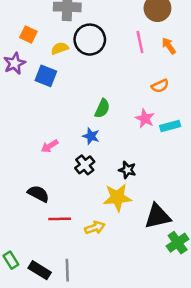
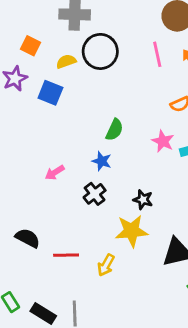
black semicircle: (38, 194) -> (28, 238), moved
yellow arrow: (95, 228) -> (106, 265), turned 138

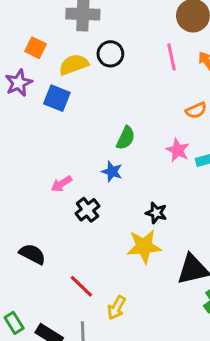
black circle: (100, 51) -> (110, 54), size x0.7
yellow semicircle: (66, 61) -> (74, 65), size x1.4
black cross: (95, 194) -> (87, 210), moved
red line: (66, 255) -> (81, 286), moved, turned 45
yellow arrow: (106, 265) -> (117, 308), moved

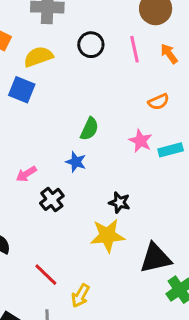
black circle: (110, 54) -> (91, 45), moved

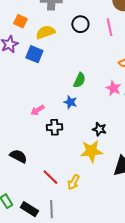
black cross: (52, 199) -> (54, 127), turned 35
yellow arrow: (80, 296) -> (73, 182), moved

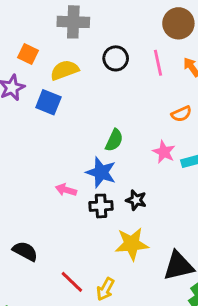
blue star: (70, 102) -> (101, 172), size x1.5
pink arrow: (37, 110) -> (66, 190), moved, turned 48
black cross: (54, 127) -> (101, 206), moved
black star: (99, 129) -> (136, 200), moved

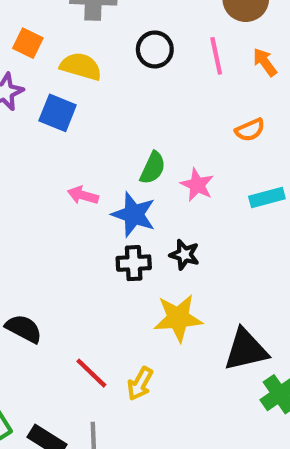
yellow semicircle: (65, 70) -> (81, 66), turned 36
pink star: (164, 152) -> (197, 185), moved
pink arrow: (66, 190) -> (83, 195), moved

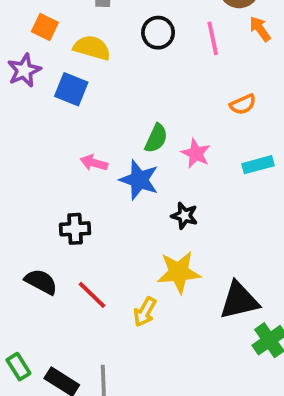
orange arrow: (265, 62) -> (260, 29), moved
black cross: (134, 263) -> (75, 229), moved
red line: (91, 373) -> (92, 295), moved
yellow arrow: (140, 384) -> (145, 312), moved

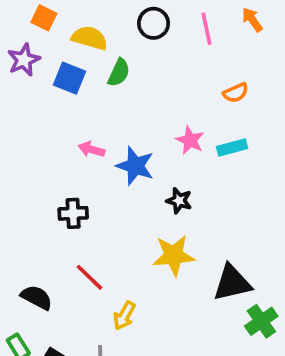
green semicircle: (156, 138) -> (119, 73), moved
cyan rectangle: (258, 165) -> (232, 148), moved
black semicircle: (41, 282) -> (37, 297), moved
yellow arrow: (145, 312) -> (124, 316), moved

